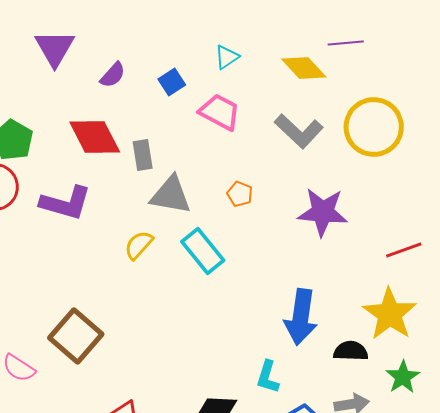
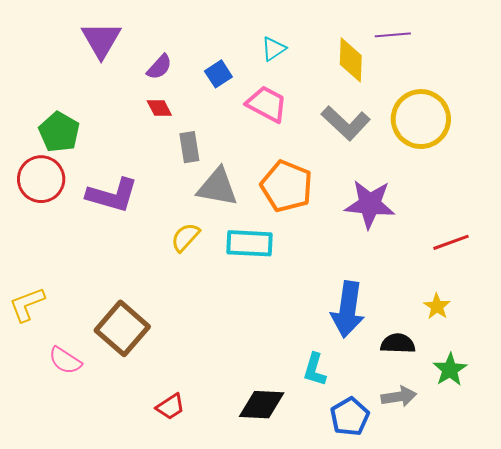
yellow diamond: (304, 68) -> (351, 60), turned 45
red diamond: (95, 137) -> (159, 108), moved, size x0.5
orange pentagon: (240, 194) -> (287, 186), size x2.0
cyan rectangle: (203, 251) -> (250, 243), turned -48
yellow star: (390, 314) -> (437, 306), size x0.5

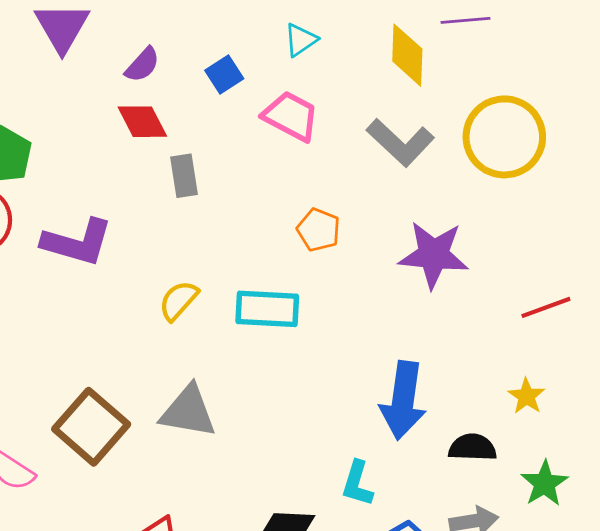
red diamond: (159, 108) -> (142, 122), size x1.4
orange pentagon: (287, 186) -> (319, 230), size x0.6
gray triangle: (217, 187) -> (188, 411), moved

